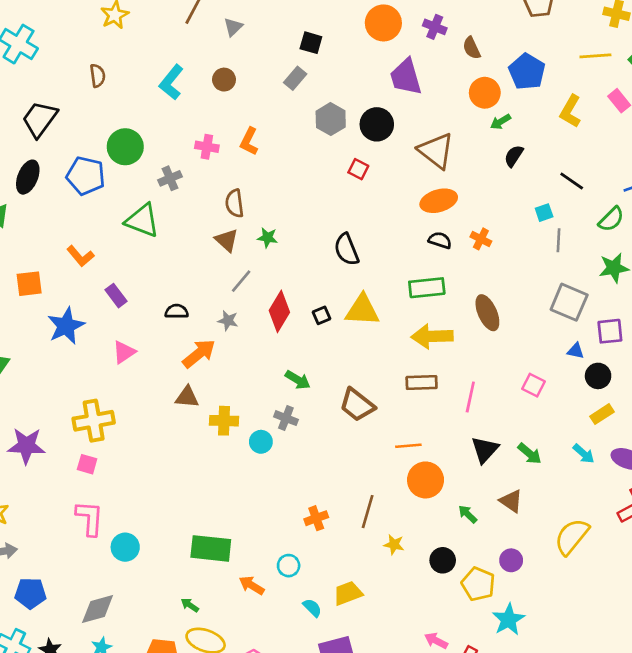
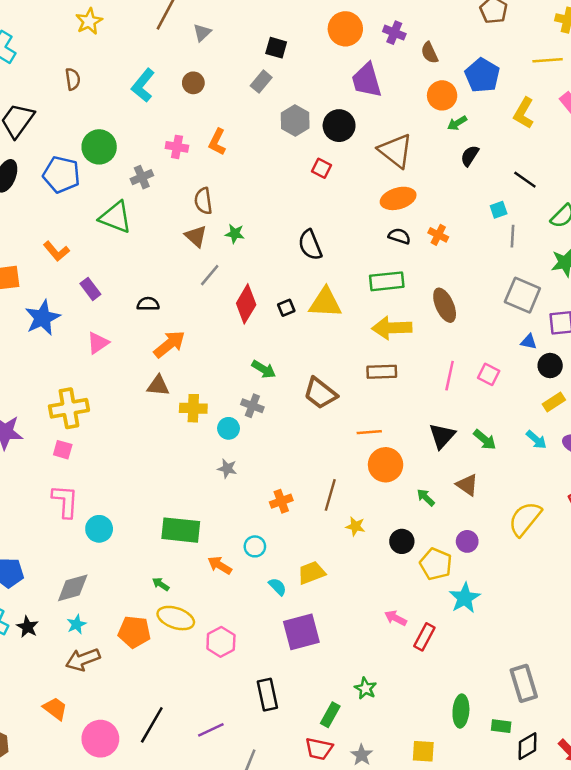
gray star: (228, 321) -> (227, 469), moved
pink line: (470, 397) -> (450, 376), moved

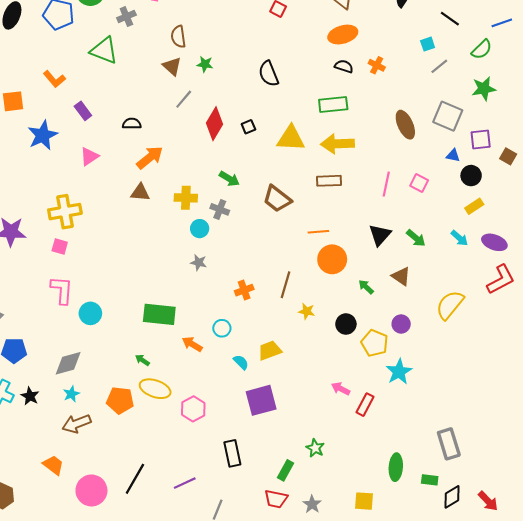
gray line: (512, 236) -> (439, 66), turned 48
yellow triangle: (325, 303) -> (291, 138), moved
brown ellipse: (445, 305) -> (405, 125), moved
yellow cross: (193, 408) -> (186, 198), moved

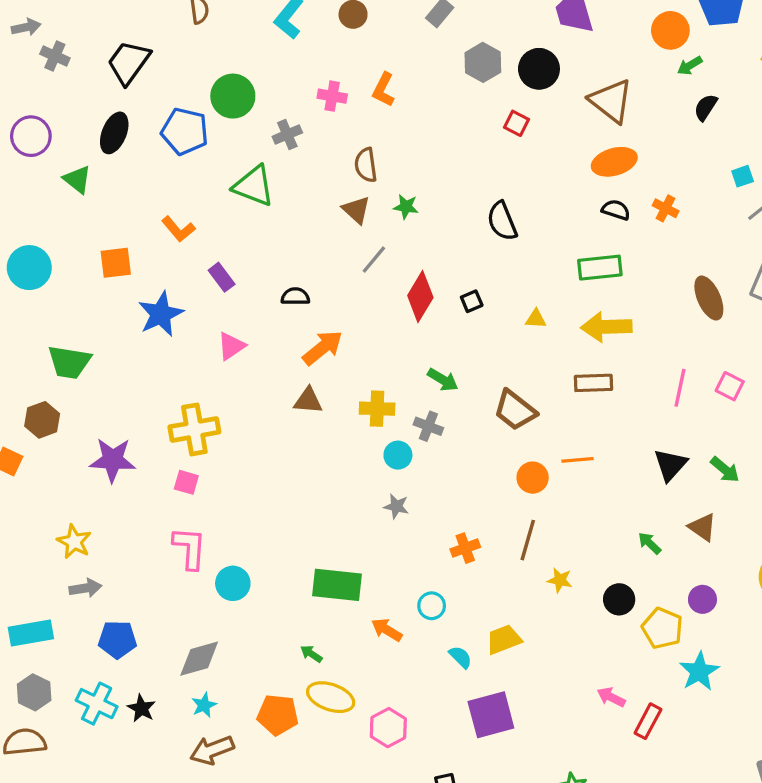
yellow triangle: (291, 138) -> (536, 319), size x0.5
orange circle: (332, 259) -> (533, 478), moved, size x0.7

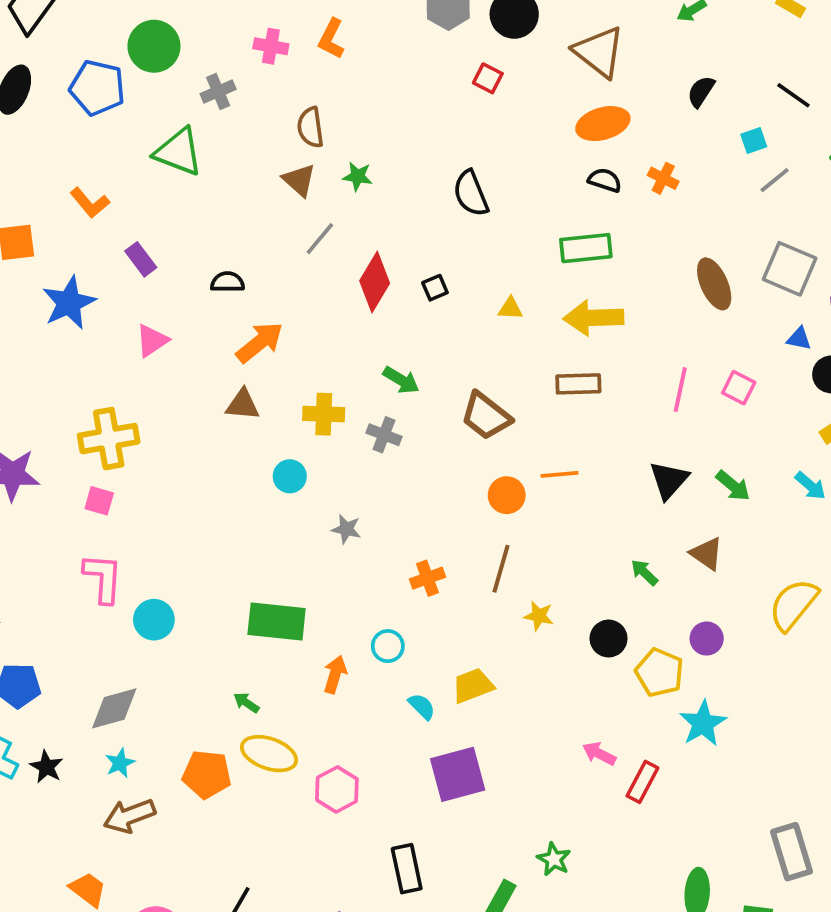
black semicircle: (706, 107) -> (701, 91), moved
cyan circle: (398, 455) -> (290, 476), moved
orange arrow: (387, 630) -> (335, 674), turned 76

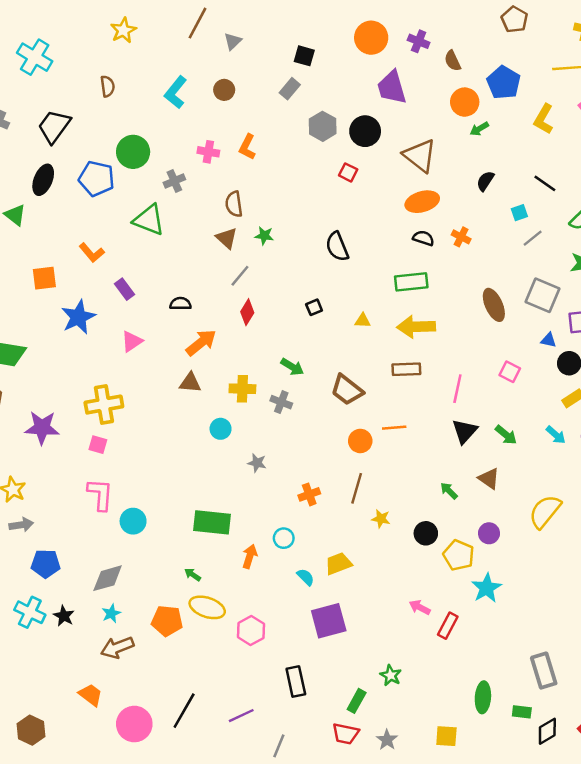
red diamond: (375, 282) -> (247, 312), moved, size x0.7
pink line: (680, 390) -> (457, 389), moved

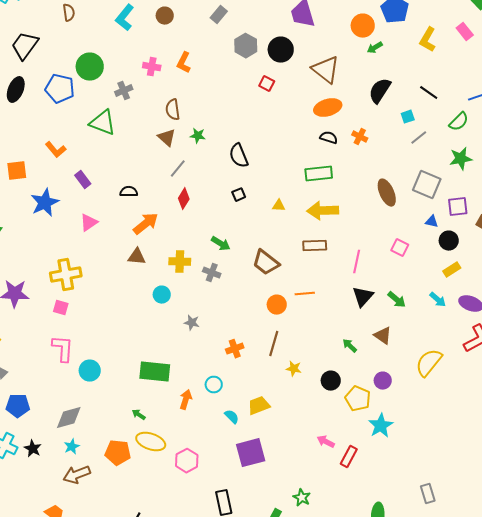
black semicircle: (485, 181) -> (380, 91), size x1.5
black semicircle: (337, 247) -> (239, 156), moved
gray rectangle: (544, 671) -> (428, 494), size x0.7

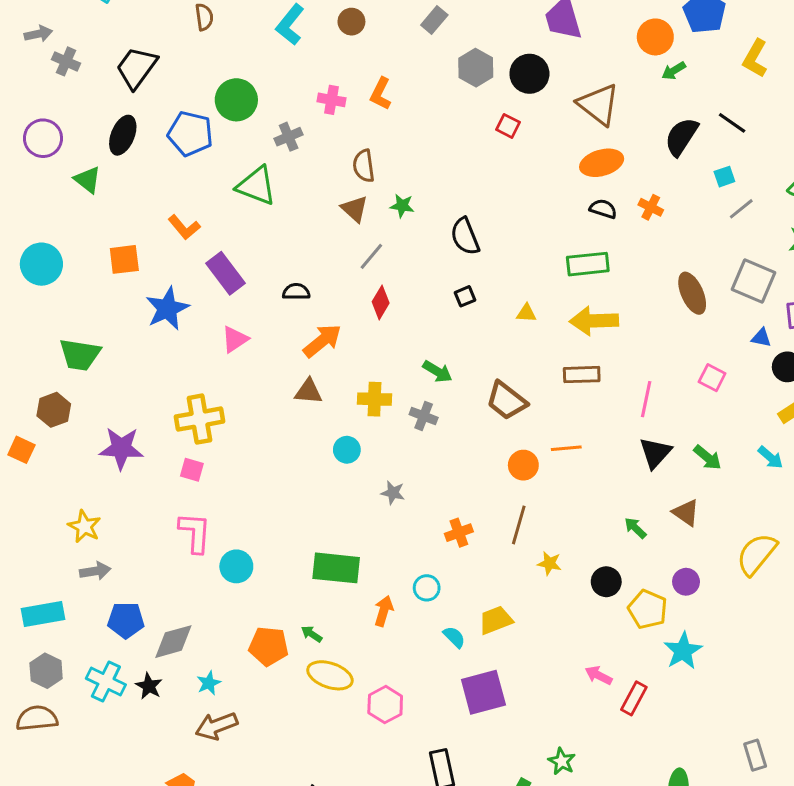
black line: (429, 93) -> (732, 123), moved
purple rectangle: (83, 180) -> (226, 273), size x1.5
gray diamond: (69, 418) -> (173, 642), moved
orange pentagon: (118, 453) -> (269, 646), moved

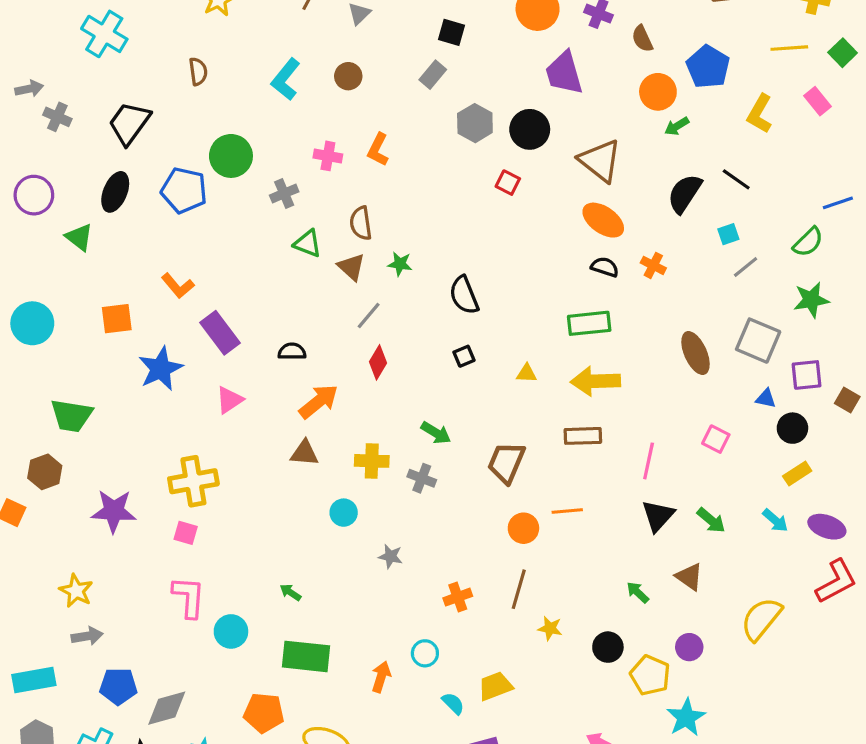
orange ellipse: (602, 163) -> (603, 220), turned 51
green triangle: (256, 186) -> (308, 244), moved, size x0.7
brown trapezoid: (506, 401) -> (506, 463), turned 75
green rectangle: (336, 568) -> (306, 656), moved
green arrow: (312, 634) -> (290, 592), moved

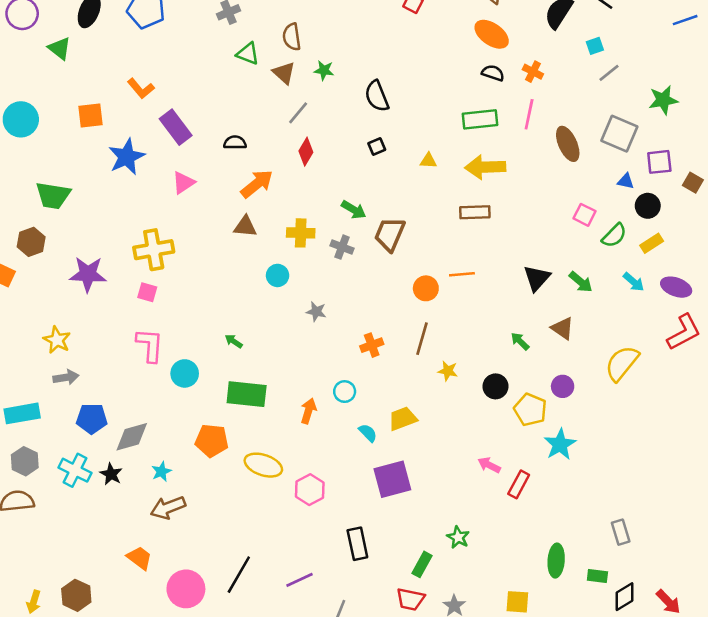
green semicircle: (808, 242) -> (614, 235), moved
pink line: (649, 461) -> (529, 114), moved
brown trapezoid: (506, 463) -> (390, 234), moved

